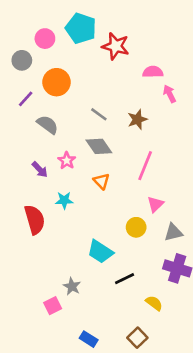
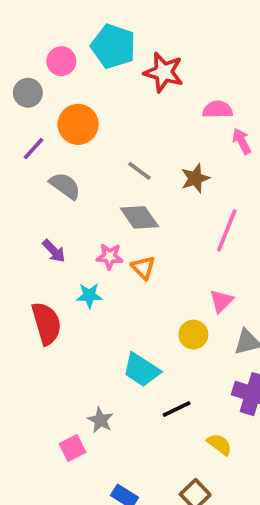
pink star: (67, 161) -> (110, 256), moved, turned -30
pink line: (145, 166) -> (227, 230), moved

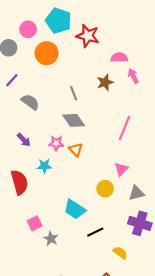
orange circle: (78, 124) -> (47, 53), moved
gray line: (139, 171) -> (74, 93), turned 32
brown star: (195, 178) -> (105, 82), moved
pink square: (72, 448) -> (35, 223), moved

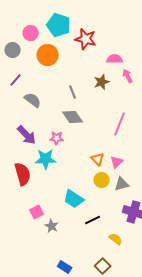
purple arrow: (24, 140) -> (27, 135), size x1.5
orange triangle: (76, 150) -> (98, 159), moved
cyan star: (44, 166) -> (46, 159), size x1.5
gray triangle: (137, 193) -> (122, 184), moved

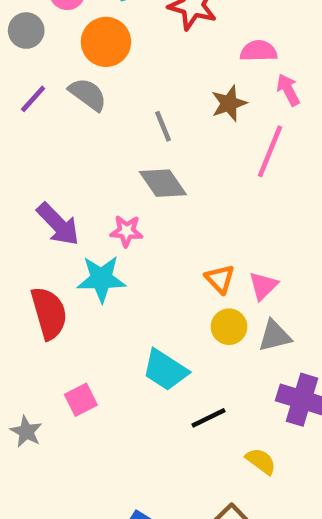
gray semicircle: (33, 100) -> (88, 94), moved
pink line: (120, 124) -> (270, 151), moved
gray star: (52, 226) -> (26, 432), moved

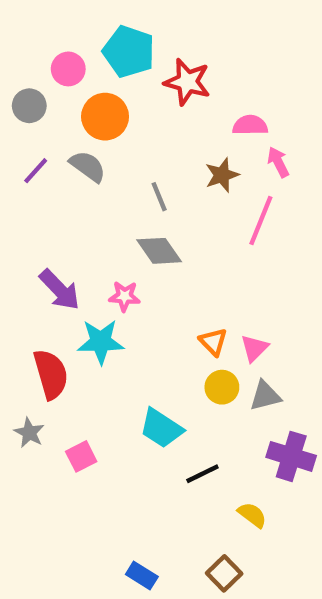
gray star: (26, 432) -> (29, 433), moved

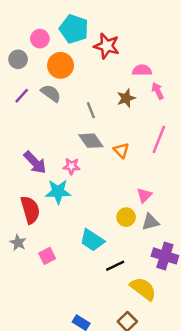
pink line: (261, 220) -> (159, 139), moved
orange triangle: (213, 342) -> (121, 150), moved
yellow semicircle: (252, 515) -> (143, 289), size x1.6

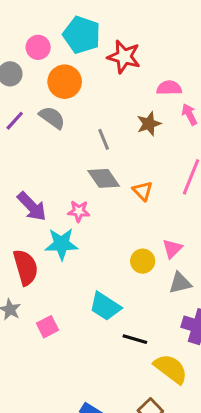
yellow circle: (126, 217) -> (143, 261), moved
black line: (115, 266) -> (135, 339), turned 42

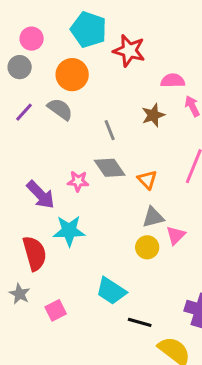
pink circle: (38, 47) -> (32, 39), moved
pink star: (79, 211) -> (78, 181), moved
gray triangle: (180, 283) -> (153, 217), moved

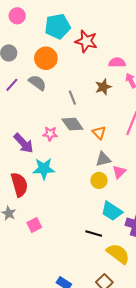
cyan pentagon: (89, 30) -> (58, 26), turned -30
pink circle: (32, 39) -> (17, 16), moved
cyan trapezoid: (111, 291) -> (112, 211), moved

